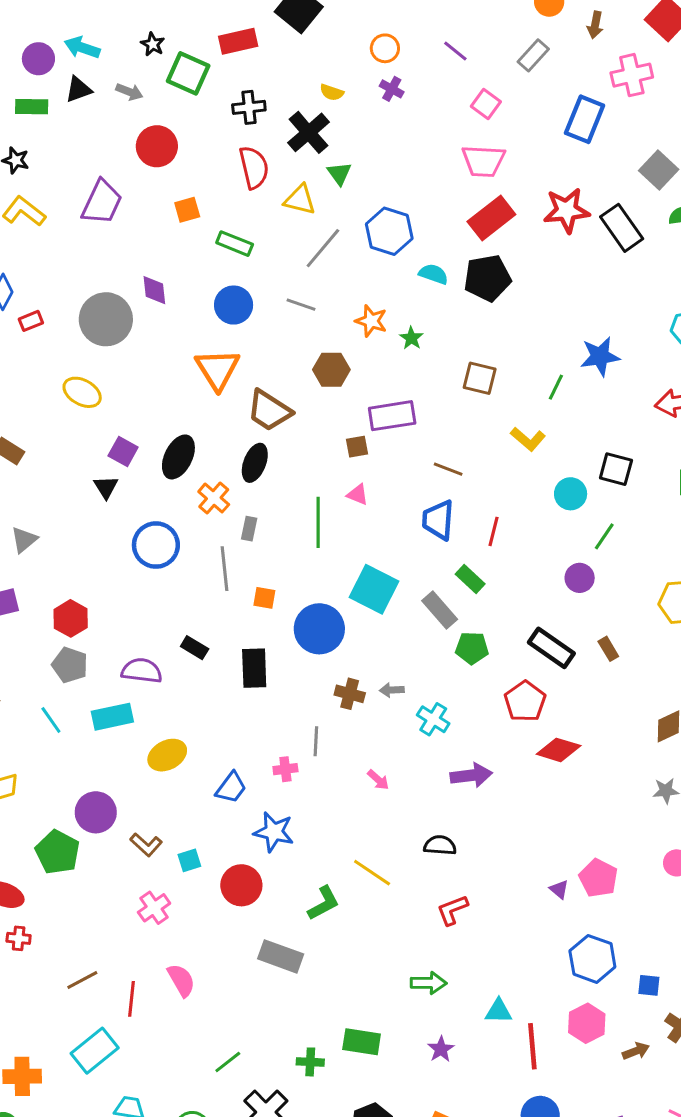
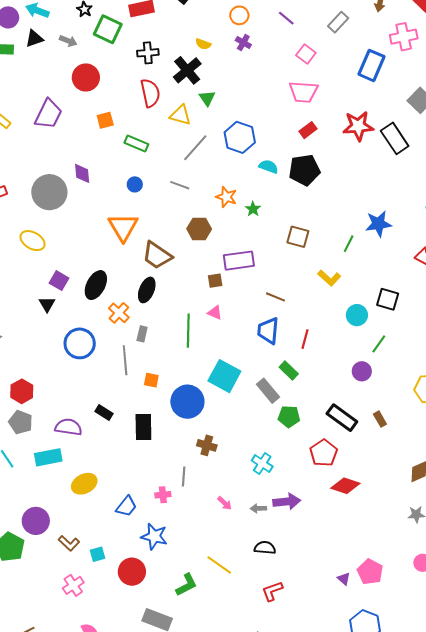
red rectangle: (491, 218) -> (308, 130), size x0.6
blue circle: (234, 305) -> (135, 184), size x0.6
gray arrow: (392, 690) -> (258, 508), moved

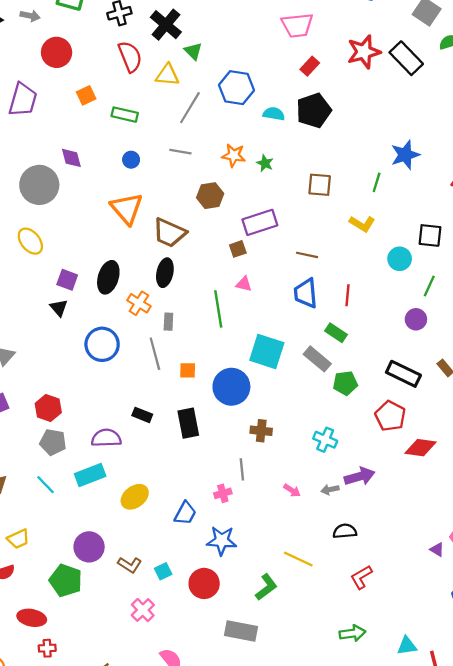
yellow ellipse: (33, 241) -> (30, 241), turned 30

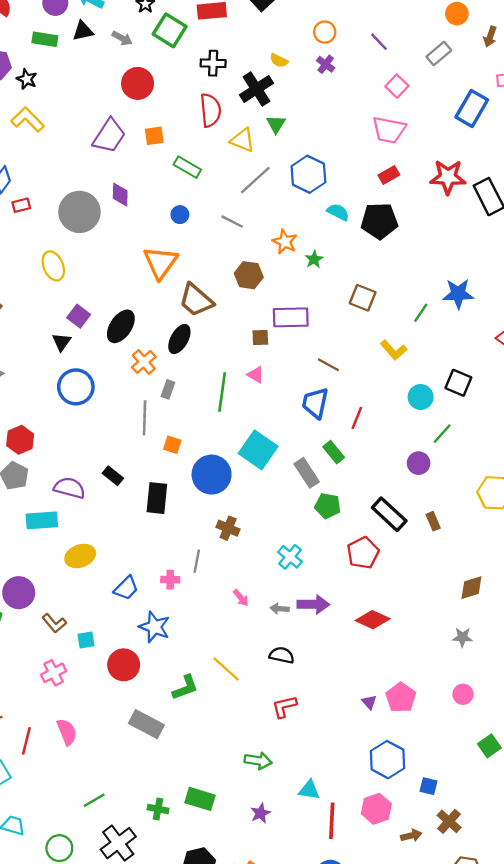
purple trapezoid: (23, 100) -> (109, 136), moved
blue circle: (102, 344) -> (76, 387), moved
red diamond: (421, 448) -> (373, 620), moved

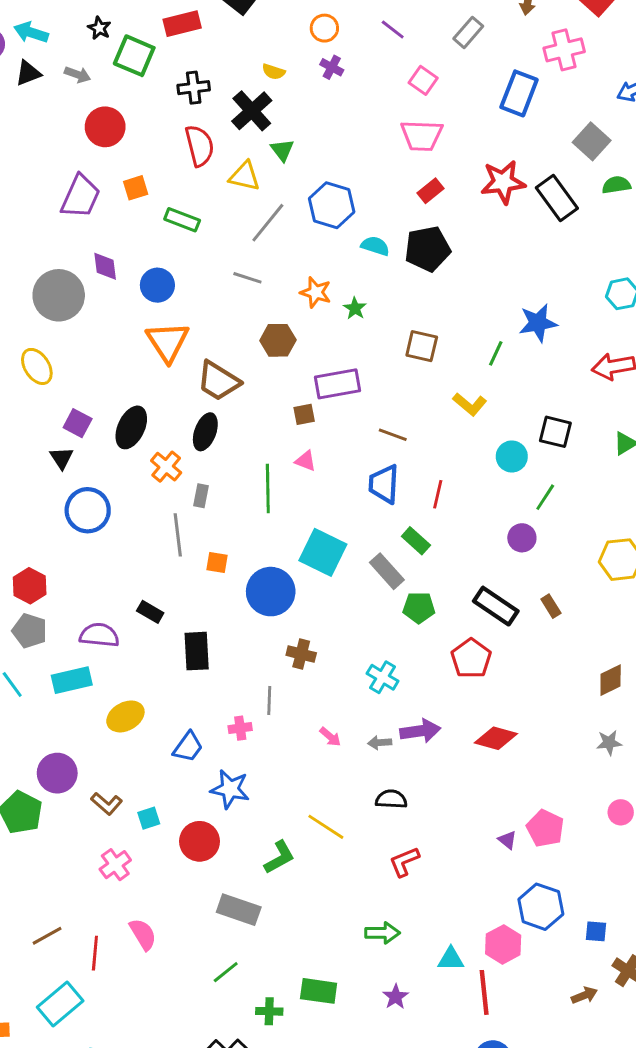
blue circle: (180, 215) -> (157, 285), moved, size x1.5
black rectangle: (157, 498) -> (197, 651), moved
green line: (94, 800) -> (226, 972), moved
pink hexagon: (376, 809) -> (503, 944), moved

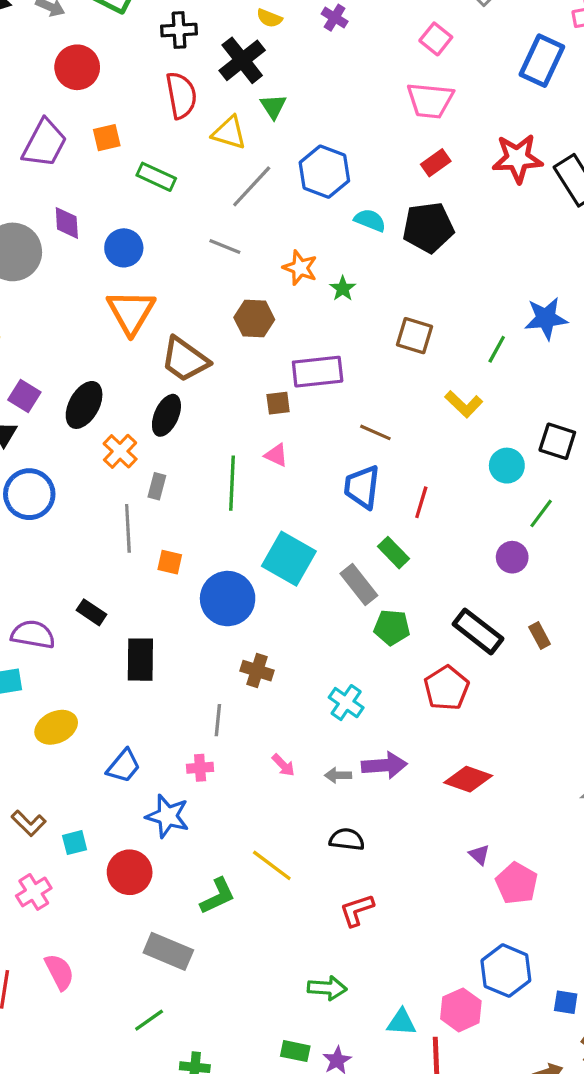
pink cross: (240, 728) -> (200, 768), moved
purple triangle: (507, 840) -> (479, 855), moved
green rectangle: (319, 991) -> (295, 1051), moved, size x0.7

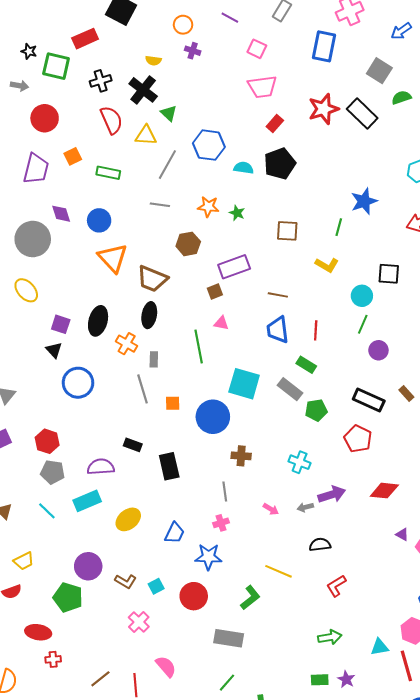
green line: (541, 513) -> (363, 324), moved

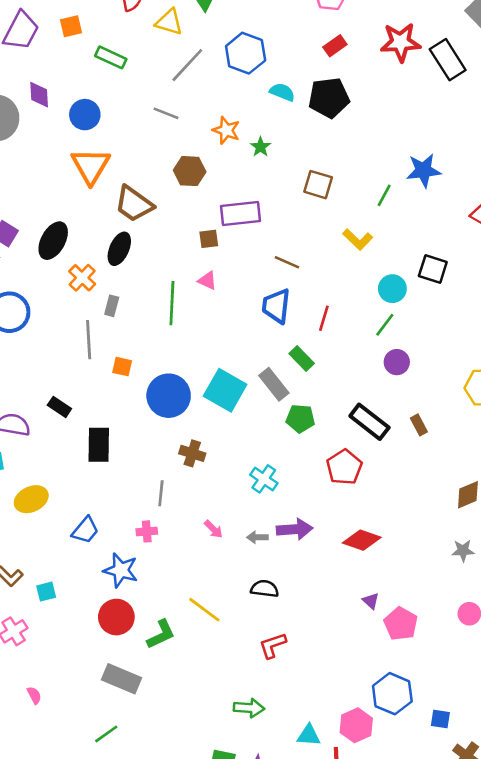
cyan square: (244, 384) -> (225, 390), moved
red circle: (194, 596) -> (116, 617), moved
pink semicircle: (166, 666) -> (34, 695), size x0.6

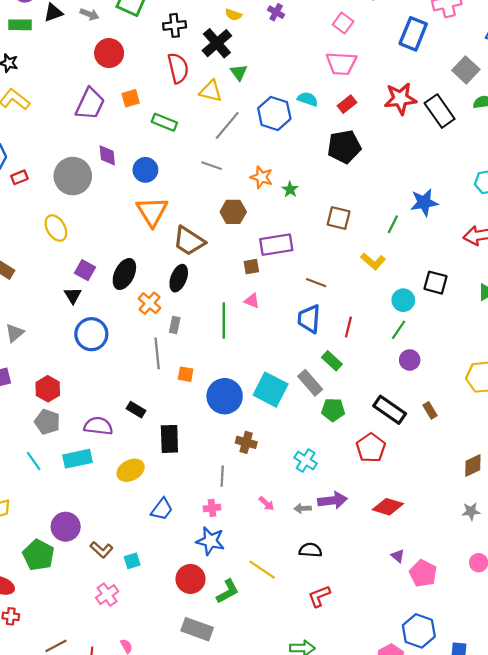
cyan semicircle: (282, 92) -> (308, 99), moved
yellow ellipse: (31, 499) -> (131, 470), moved
blue star: (121, 570) -> (210, 541), moved

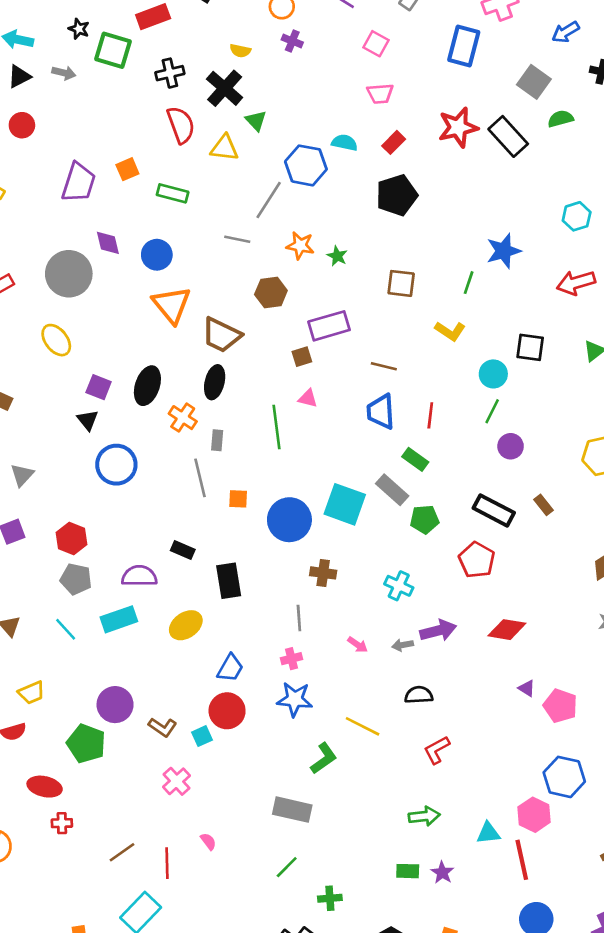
red circle: (109, 53) -> (22, 125), moved, size x0.7
pink trapezoid: (341, 63) -> (380, 94), size x0.7
gray line: (227, 125) -> (269, 200), moved
red circle: (190, 579) -> (227, 711), moved

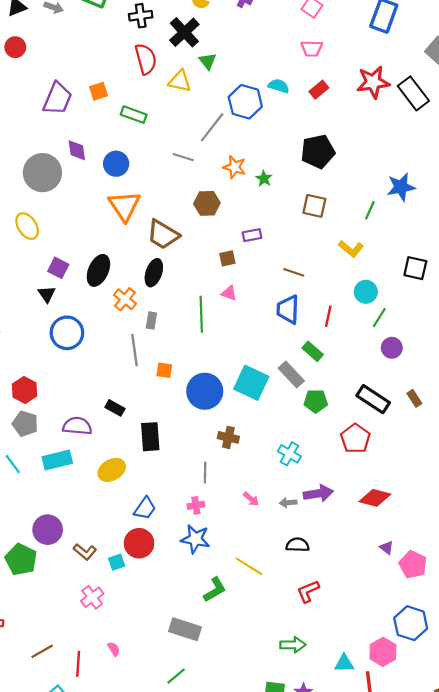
black pentagon: (397, 195) -> (318, 152), moved
purple rectangle: (329, 326) -> (252, 235), size x0.6
cyan circle: (493, 374) -> (366, 292), moved

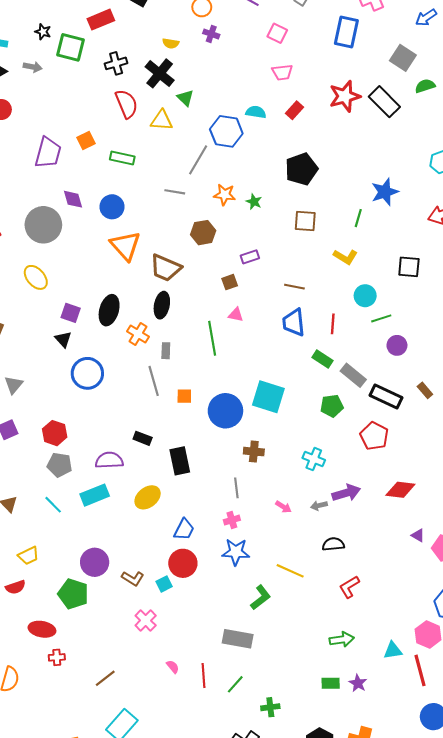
green line: (379, 318) -> (381, 318), turned 48
gray rectangle: (291, 374) -> (353, 375), moved
red line: (78, 664) -> (203, 676), moved

